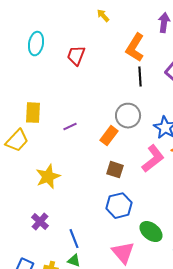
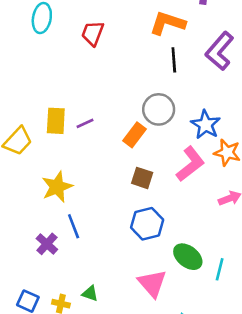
orange L-shape: (135, 48) -> (168, 23), turned 76
yellow rectangle: (33, 113) -> (56, 121), moved
blue line: (74, 239) -> (74, 226), moved

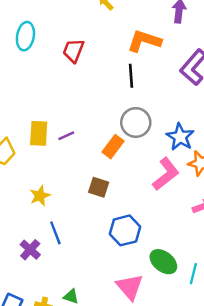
black line: (174, 60) -> (131, 76), moved
brown square: (142, 178) -> (99, 187), moved
yellow star: (57, 187) -> (40, 196), size x0.7

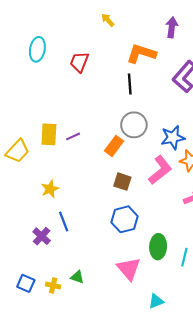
blue star: (180, 137) -> (173, 137), turned 30
brown square: (99, 187) -> (122, 182), moved
green ellipse: (163, 262) -> (158, 247), turned 55

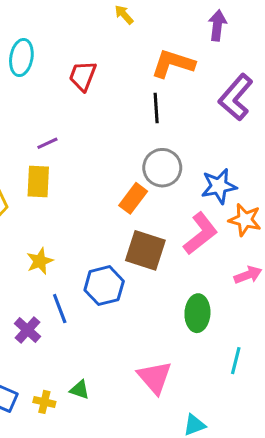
purple line: (73, 136) -> (47, 143), moved
brown square: (122, 182) -> (145, 250), size x1.5
blue hexagon: (124, 219) -> (104, 286), moved
green ellipse: (158, 247) -> (197, 313), moved

